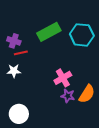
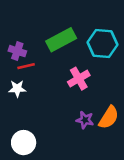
pink cross: (63, 78) -> (79, 79), moved

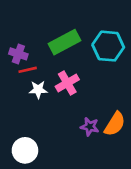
pink cross: (79, 79) -> (67, 83), moved
white star: (17, 89) -> (38, 90), moved

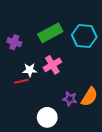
red line: (28, 70) -> (21, 81), moved
white circle: (25, 150) -> (47, 117), moved

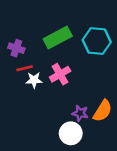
red line: (21, 81) -> (25, 68), moved
white circle: (47, 117) -> (71, 133), moved

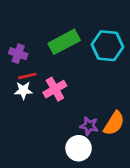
pink cross: (60, 74) -> (55, 89), moved
white star: (34, 80) -> (23, 90), moved

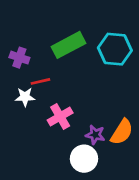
red line: (27, 76) -> (40, 81), moved
pink cross: (55, 89) -> (60, 117), moved

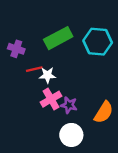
white star: (25, 97) -> (47, 75), moved
purple star: (95, 135) -> (69, 105), moved

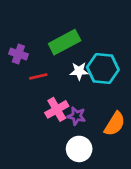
cyan hexagon: (98, 42) -> (103, 69), moved
white star: (47, 75) -> (79, 71), moved

